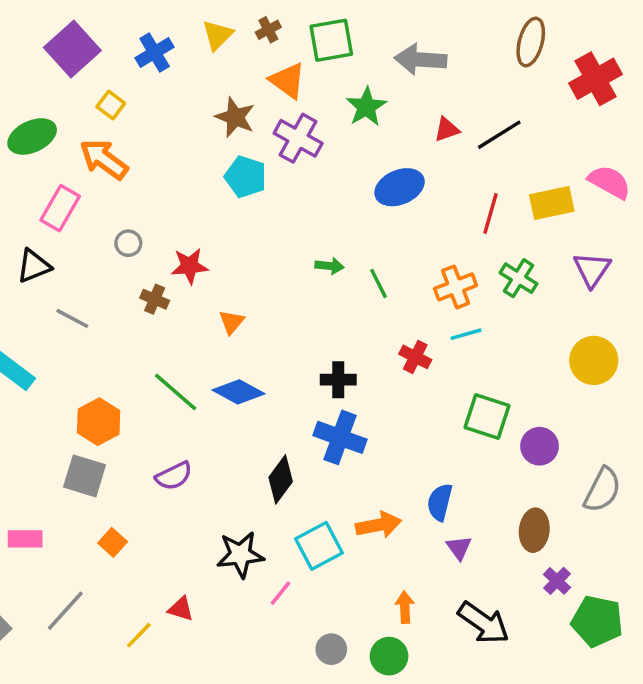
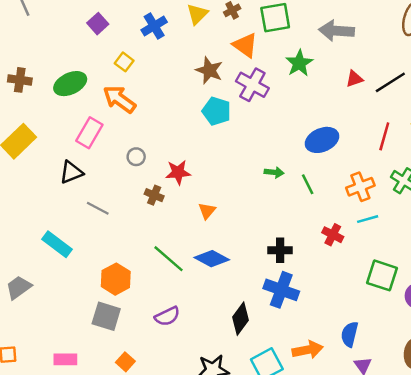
purple square: (72, 49) -> (98, 24), size x0.6
blue ellipse: (400, 187) -> (322, 140), moved

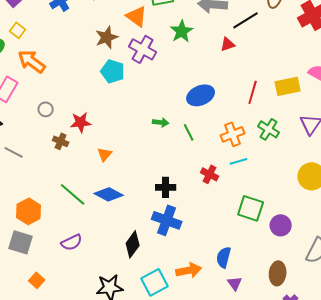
yellow square: (124, 62) -> (18, 30), moved
brown star: (209, 70) -> (107, 37), turned 30
black line: (390, 82) -> (246, 20), moved

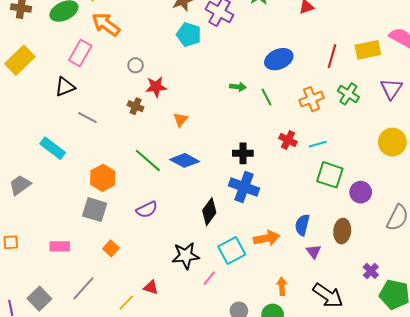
gray circle: (46, 109) -> (136, 65), moved
cyan line: (239, 161) -> (318, 144), moved
brown ellipse: (278, 273) -> (342, 231), moved

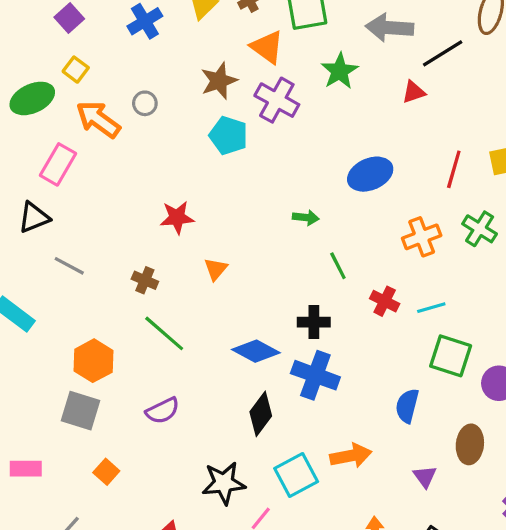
gray circle: (136, 65) -> (145, 103), moved
green line: (267, 97) -> (338, 266), moved
brown cross: (136, 106) -> (145, 280), moved
blue diamond: (185, 160) -> (256, 351), moved
blue semicircle: (302, 225) -> (407, 406), moved

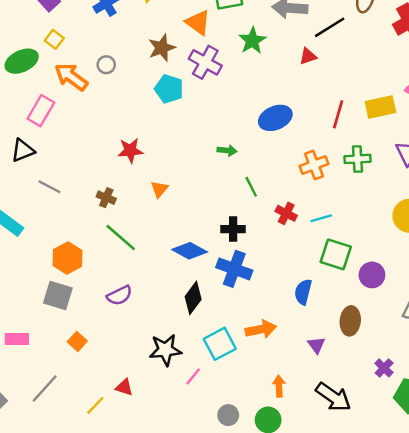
green cross: (480, 229) -> (357, 159), turned -35

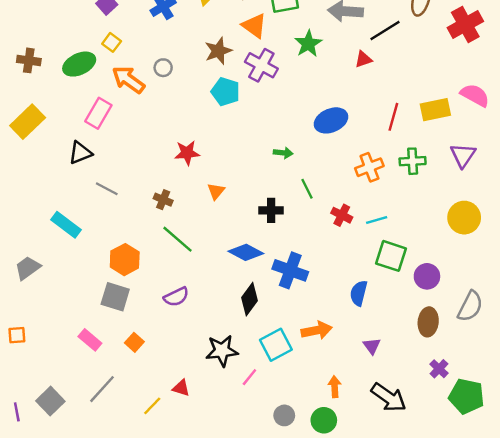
black cross: (233, 229) -> (271, 210), moved
brown ellipse: (350, 321) -> (428, 322), moved
pink rectangle: (17, 339) -> (90, 340), moved, turned 40

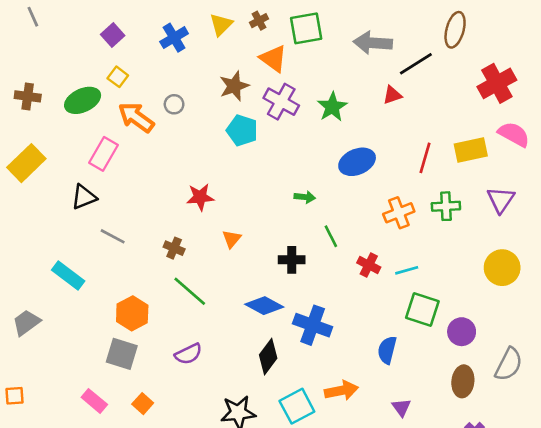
red cross: (465, 24) -> (497, 83), moved
green star: (308, 44) -> (332, 107), moved

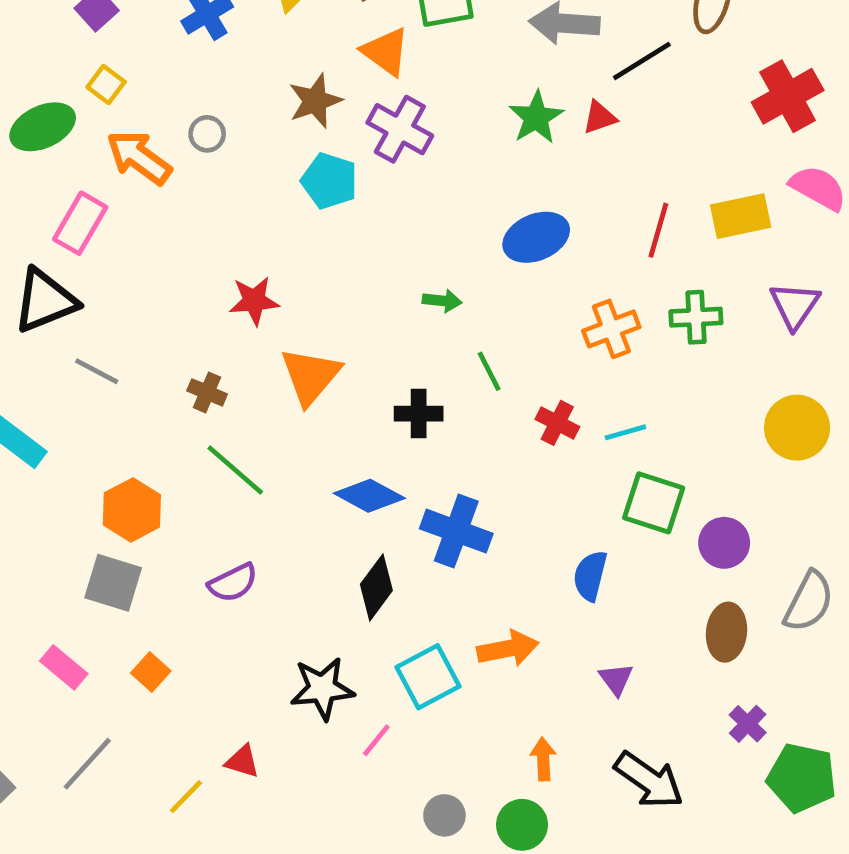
green star: (332, 107) -> (536, 117), moved
black triangle: (84, 197) -> (45, 301), size x1.4
orange triangle: (232, 239) -> (311, 376), size x1.8

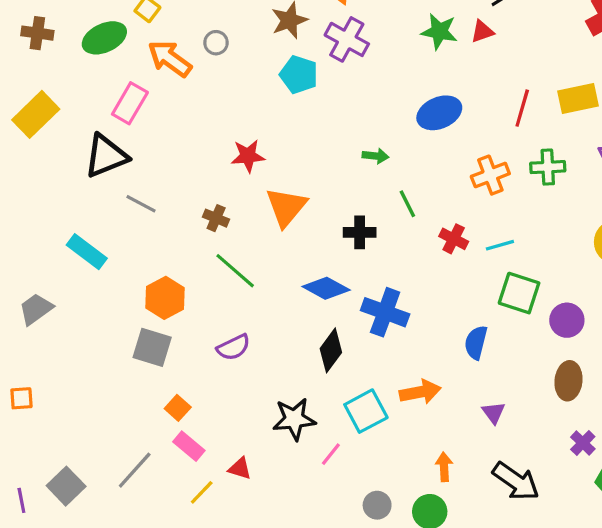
green star: (536, 117) -> (439, 31), turned -30
pink rectangle: (64, 667) -> (189, 446), moved

